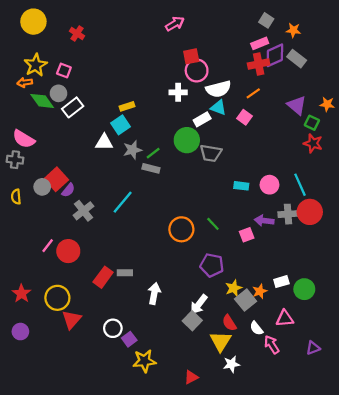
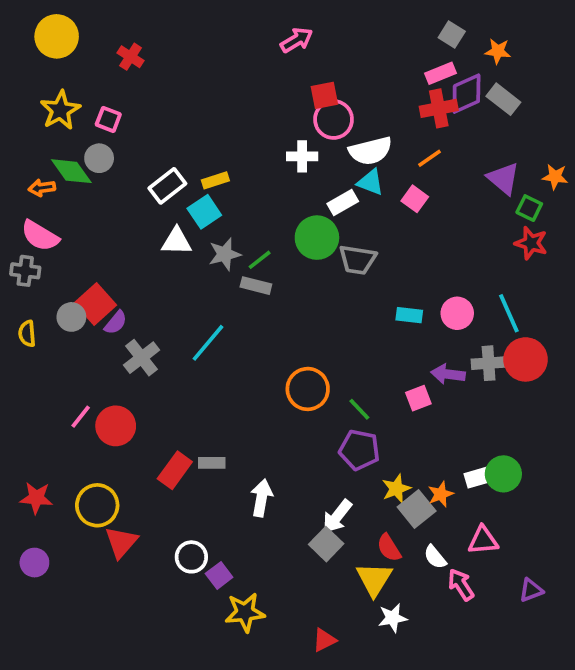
orange arrow: (25, 82) -> (42, 188), moved
white rectangle: (73, 107) -> (167, 186), moved
green line: (213, 224) -> (359, 409), moved
green circle: (304, 289) -> (503, 474), moved
red star: (21, 293) -> (36, 498), turned -30

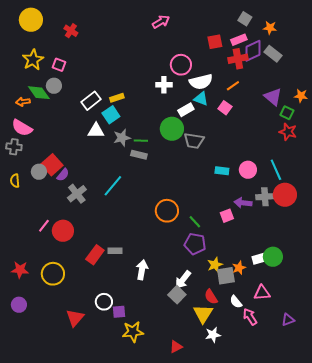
red square: (324, 95) -> (215, 42), moved
green line: (260, 260) -> (141, 141), turned 40
gray square: (417, 509) -> (226, 276), turned 30
red triangle: (121, 542) -> (75, 318), moved
purple square: (219, 575) -> (119, 312), turned 32

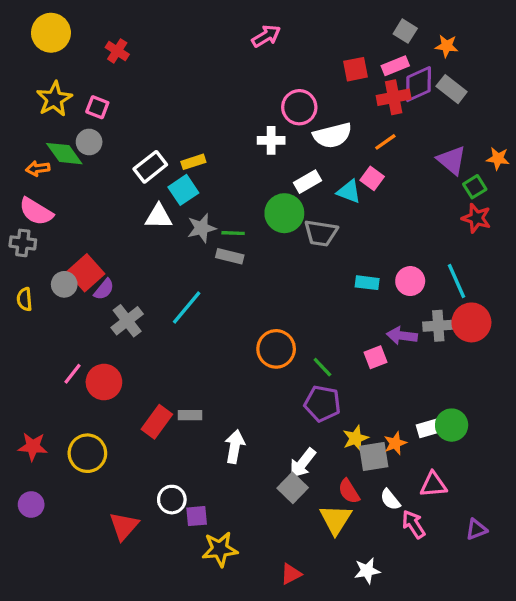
cyan triangle: (201, 99) -> (349, 192), moved
green square: (287, 113) -> (475, 187), turned 32
white star: (213, 335) -> (367, 571), moved

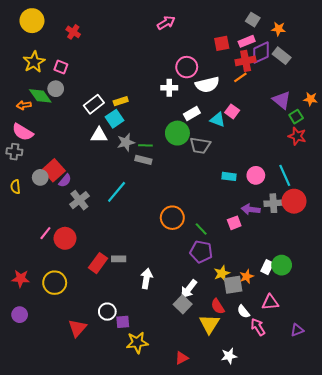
orange line: (385, 142) -> (240, 77), moved
white rectangle: (428, 428) -> (267, 267), turned -48

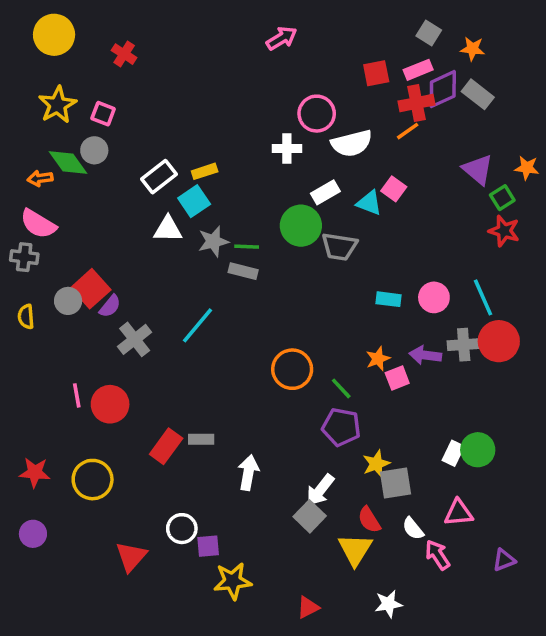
pink line: (45, 233) -> (77, 395), turned -48
orange star: (247, 276) -> (378, 359), moved

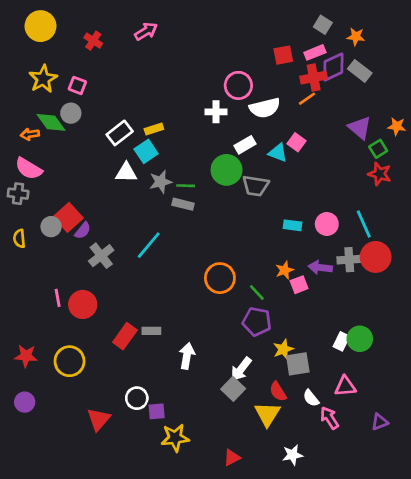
pink arrow: (282, 38) -> (146, 31), moved

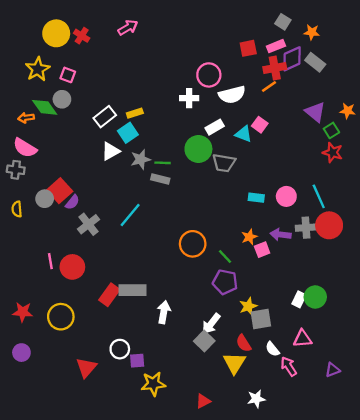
yellow circle: (40, 26) -> (56, 33), moved
white triangle: (126, 173) -> (111, 151), turned -30
gray rectangle: (151, 331) -> (133, 290), size x1.6

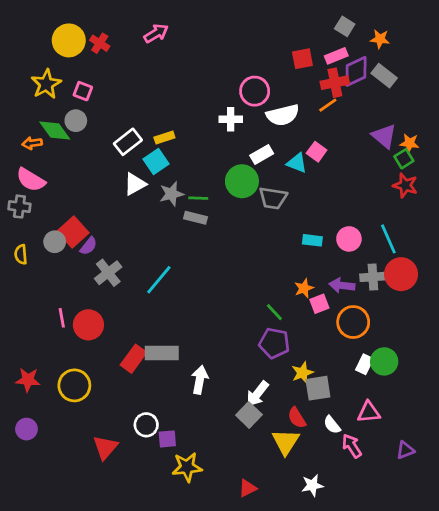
orange star: (348, 111) -> (409, 143), moved
cyan line: (130, 215) -> (159, 280), moved
orange circle: (193, 244) -> (353, 322), moved

